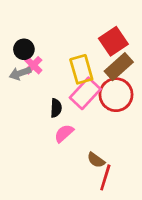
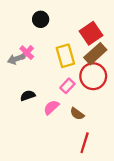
black circle: (24, 49) -> (41, 19), moved
pink rectangle: (85, 93) -> (67, 86), moved, size x0.6
black semicircle: (56, 108) -> (28, 96), moved, turned -112
brown semicircle: (96, 160) -> (77, 114), moved

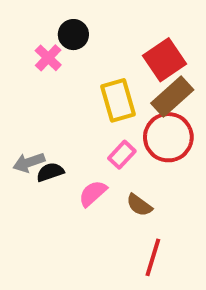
pink cross: (27, 53) -> (48, 58), moved
gray arrow: (16, 59) -> (29, 162), moved

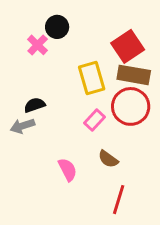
brown rectangle: (172, 97) -> (134, 75), turned 52
black semicircle: (50, 172) -> (35, 105), moved
pink semicircle: (93, 193) -> (68, 170), moved, turned 105

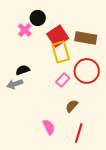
red square: (128, 46) -> (58, 36), moved
brown rectangle: (134, 75) -> (86, 38), moved
brown semicircle: (108, 159) -> (72, 106), turned 96
pink semicircle: (68, 170) -> (49, 127), moved

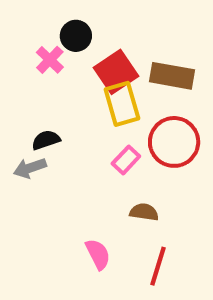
brown semicircle: (72, 106) -> (144, 212), turned 56

